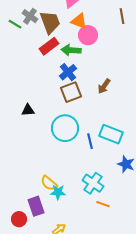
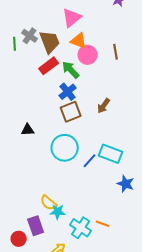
brown line: (122, 16) -> (116, 52), moved
green line: (15, 24) -> (15, 44), turned 56
green arrow: (71, 50) -> (71, 70), turned 42
blue line: (90, 141) -> (90, 161), turned 56
cyan cross: (93, 183) -> (81, 228), moved

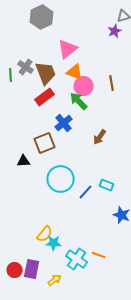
green arrow: (71, 70) -> (79, 101), moved
brown square: (71, 112) -> (45, 143), moved
cyan rectangle: (111, 154) -> (107, 185), size x0.6
yellow semicircle: (49, 203) -> (45, 234), turned -90
purple rectangle: (36, 226) -> (32, 269), moved, turned 30

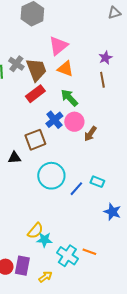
purple star: (115, 31) -> (105, 58), moved
pink circle: (84, 86) -> (74, 122), moved

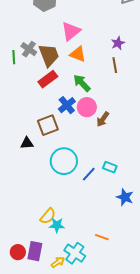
cyan cross: (67, 256) -> (75, 253), moved

